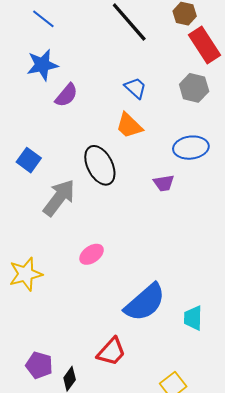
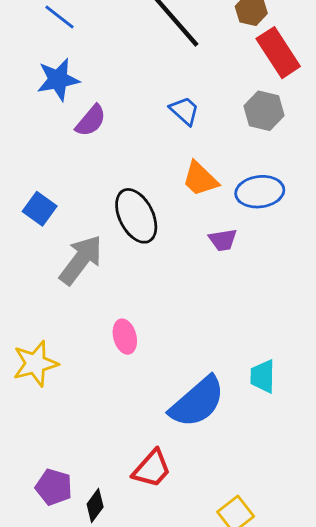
orange trapezoid: (129, 126) -> (200, 179), moved
pink ellipse: (92, 254) -> (125, 337), turned -70
cyan trapezoid: (193, 318) -> (263, 376), moved

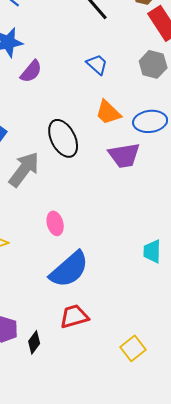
purple trapezoid: (223, 240) -> (124, 155), size x1.6
blue semicircle: (197, 402) -> (69, 269), moved
red trapezoid: (152, 469) -> (74, 316), turned -148

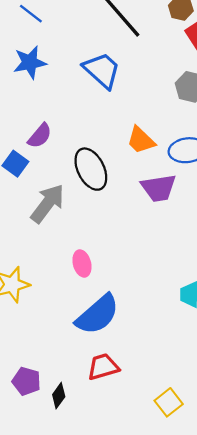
blue trapezoid: (97, 64) -> (102, 70), moved, size x1.6
purple semicircle: (31, 71) -> (40, 136), moved

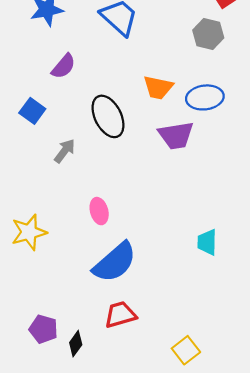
purple semicircle: (40, 136) -> (63, 66), moved
orange trapezoid: (141, 140) -> (158, 87), turned -32
gray arrow: (48, 204) -> (65, 151), size x0.6

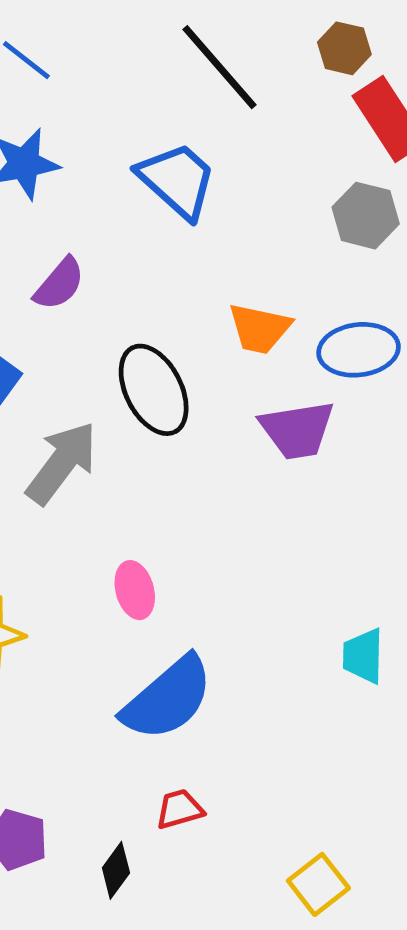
gray arrow: (65, 151) -> (62, 463), size x1.6
red trapezoid: (120, 315) -> (179, 809), size x0.7
black diamond: (76, 344) -> (116, 870), moved

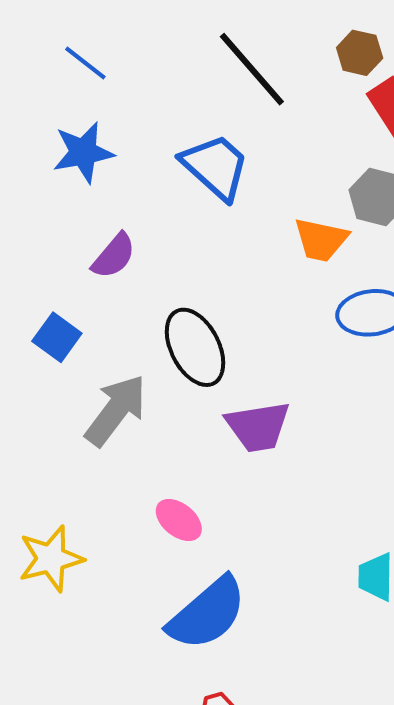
orange trapezoid: (260, 329) -> (321, 240), moved
purple trapezoid: (297, 430) -> (258, 427), moved
pink ellipse: (135, 590) -> (179, 520), turned -36

